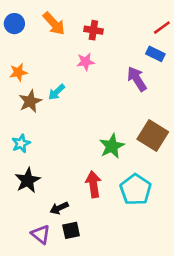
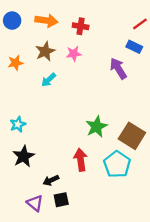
orange arrow: (54, 24) -> (46, 21), turned -40
brown star: (30, 101) -> (45, 51), moved
brown square: (153, 136) -> (132, 136), moved

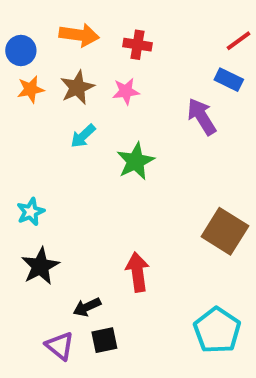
blue circle: (12, 21) -> (21, 51), moved
orange star: (16, 63) -> (31, 89), moved
green star: (97, 127) -> (136, 161), moved
cyan pentagon: (117, 164) -> (217, 330), moved

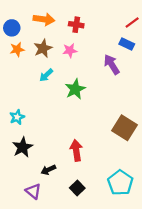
black square: (104, 340) -> (77, 188), moved, turned -32

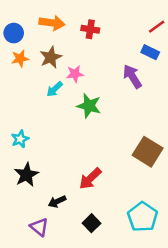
pink star: (70, 50) -> (75, 74), moved
green star: (75, 89) -> (89, 106), turned -30
red arrow: (76, 150) -> (90, 179), turned -126

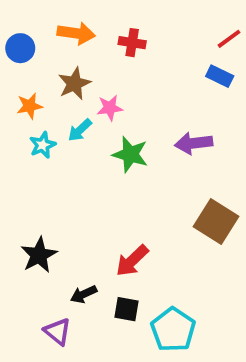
orange star: (20, 59) -> (30, 106), moved
purple arrow: (132, 76) -> (194, 143), moved, turned -65
cyan star: (20, 139) -> (43, 145), moved
cyan pentagon: (143, 217) -> (173, 330), moved
black square: (92, 223) -> (127, 309), moved, turned -36

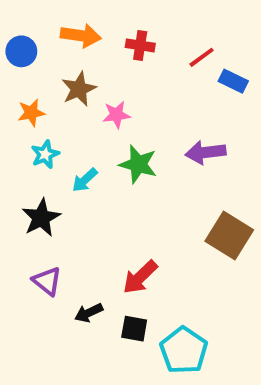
red line: (229, 39) -> (202, 57), moved
cyan arrow: (80, 130) -> (85, 180), moved
black star: (39, 255) -> (41, 218), moved
purple triangle: (58, 331) -> (47, 281), moved

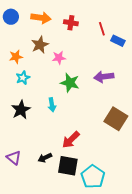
blue circle: (21, 51) -> (11, 17), moved
red line: (202, 57) -> (102, 29), turned -72
cyan arrow: (85, 180) -> (52, 105), moved, turned -56
purple triangle: (47, 281) -> (14, 158), moved
black square: (134, 329) -> (68, 166), size x1.5

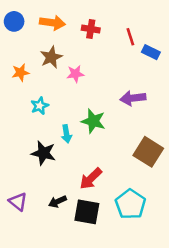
cyan star: (23, 78) -> (40, 106), moved
green star: (70, 83) -> (93, 121), moved
black star: (21, 110) -> (43, 153), moved, turned -30
cyan pentagon: (93, 177) -> (130, 204), moved

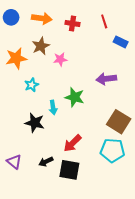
red line: (130, 37) -> (104, 21), moved
orange star: (20, 73) -> (16, 58), size x1.5
cyan pentagon: (130, 204) -> (112, 150), moved, turned -30

